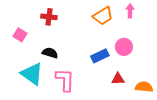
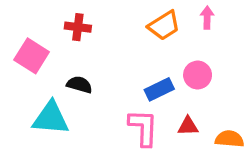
pink square: (20, 35) -> (32, 56), size x1.5
cyan triangle: (32, 74) -> (51, 118), turned -30
pink L-shape: (65, 80) -> (143, 128), moved

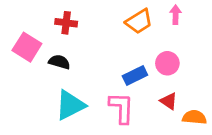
black semicircle: (79, 85) -> (59, 62), moved
cyan triangle: (51, 118) -> (70, 105), moved, turned -32
red triangle: (188, 126) -> (169, 101), moved, turned 36

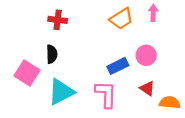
pink square: (27, 47) -> (27, 73), moved
black semicircle: (59, 62) -> (52, 54), turned 72

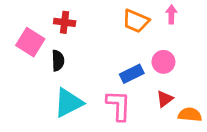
orange trapezoid: (121, 19) -> (136, 21), turned 55
pink square: (27, 73) -> (30, 42), moved
red triangle: (147, 88) -> (165, 99), turned 49

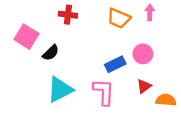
red cross: (65, 22) -> (68, 15), moved
black semicircle: (58, 61) -> (51, 53), turned 48

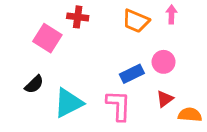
pink square: (27, 37) -> (47, 38), moved
black semicircle: (51, 53) -> (34, 84), moved

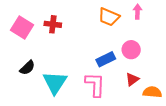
red cross: (78, 17) -> (53, 24), moved
pink square: (47, 38) -> (22, 27), moved
cyan triangle: (68, 103) -> (55, 83), turned -30

